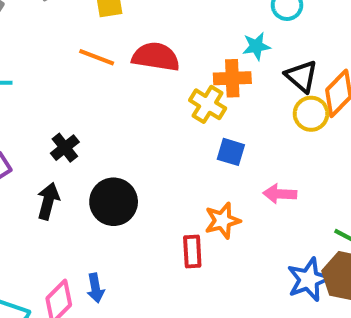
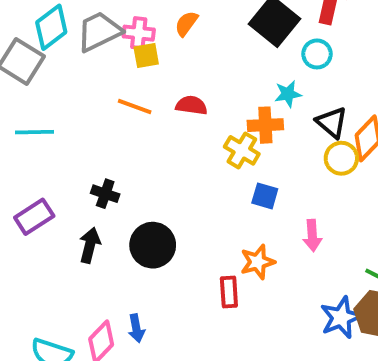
red semicircle: (156, 57) -> (191, 105), size x0.7
black cross: (65, 148) -> (105, 194), turned -32
pink arrow: (280, 194) -> (312, 236), turned -96

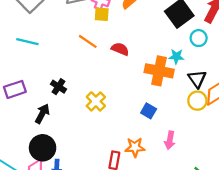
orange cross: (265, 125) -> (159, 71), size x1.4
yellow cross: (242, 150) -> (96, 101), moved
black circle: (153, 245) -> (43, 148), moved

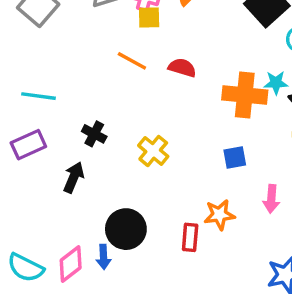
cyan line: (27, 42) -> (39, 96), moved
cyan star: (176, 57) -> (276, 83), moved
blue square: (149, 111) -> (235, 157), turned -35
black circle: (43, 148) -> (126, 229), moved

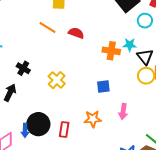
orange cross: (245, 95) -> (111, 51), size x0.7
red rectangle: (190, 237) -> (64, 129), moved
blue arrow: (104, 257) -> (25, 130), moved

